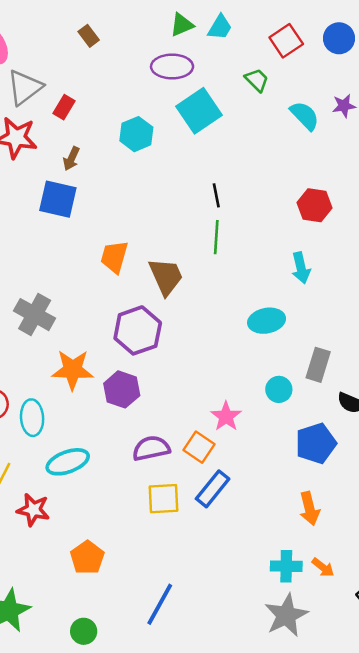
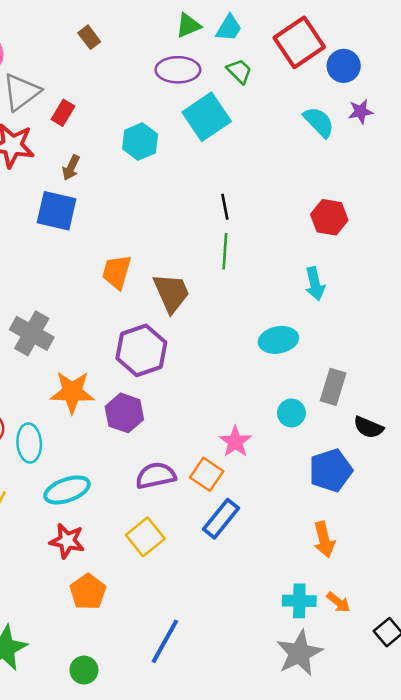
blue circle: (339, 38) -> (344, 66), moved
red square: (286, 41) -> (299, 42), size x1.4
green trapezoid: (257, 80) -> (239, 71), moved
yellow square: (163, 499) -> (145, 537), moved, turned -36
red star: (33, 510) -> (67, 541), moved

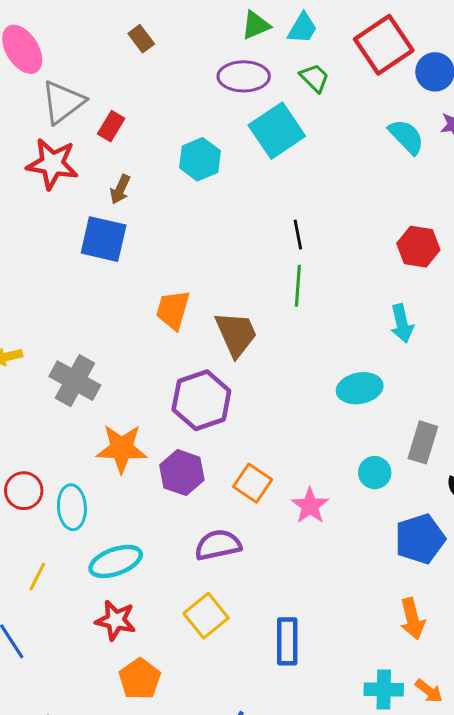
orange square: (207, 474) -> (253, 483), moved
blue rectangle: (221, 519) -> (287, 641), moved, turned -39

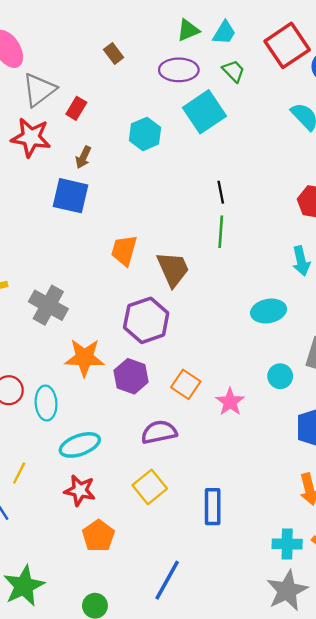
brown rectangle: (141, 39) -> (114, 54), moved
yellow line: (37, 577) -> (19, 473), moved

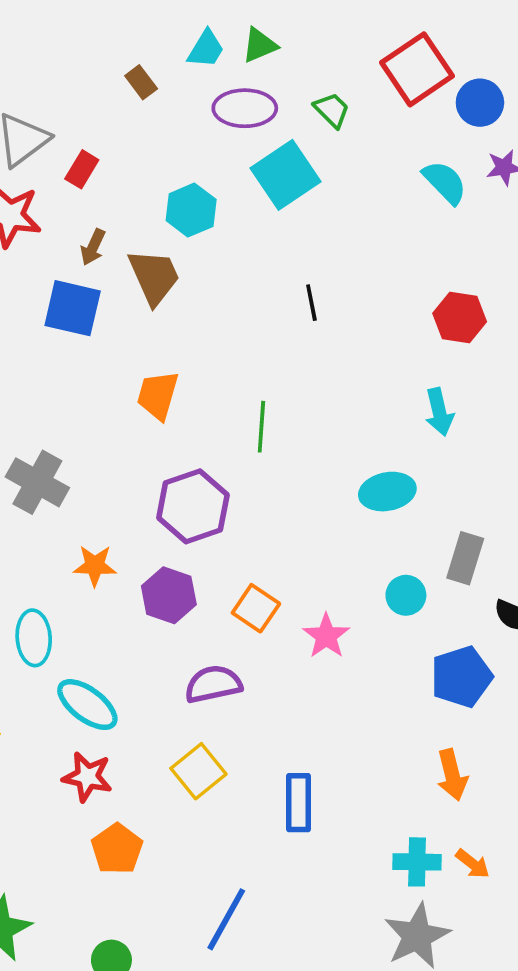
cyan trapezoid: (224, 33) -> (206, 49), moved
green line: (221, 232) -> (261, 427), moved
brown trapezoid: (173, 269) -> (154, 277), moved
orange star: (84, 358) -> (95, 566), size x0.7
cyan ellipse: (80, 445) -> (87, 705), turned 57

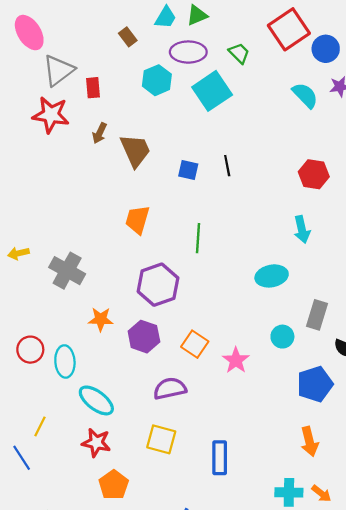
red rectangle: (82, 169) -> (93, 88), turned -36
cyan hexagon: (191, 210) -> (157, 80), moved
blue square: (73, 308) -> (188, 170), moved, size x0.6
yellow square: (198, 771) -> (161, 439), turned -36

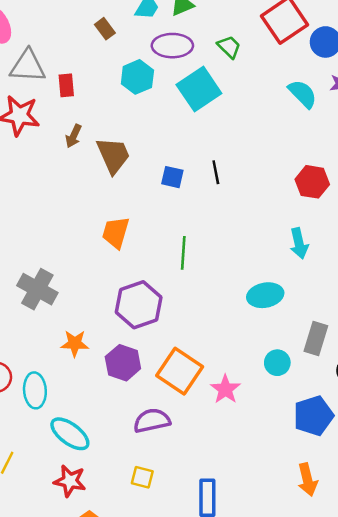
gray triangle: (58, 70) -> (28, 66), turned 40
orange square: (195, 344) -> (180, 371), size x1.5
yellow square: (161, 439) -> (142, 477), size x0.7

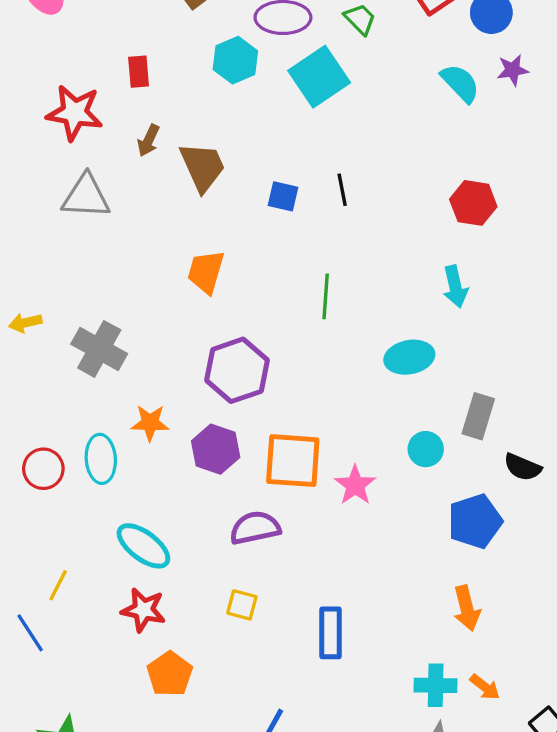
gray triangle: (28, 66) -> (86, 196), moved
green line: (183, 253) -> (326, 296), moved
orange square: (180, 371) -> (293, 461), turned -30
cyan ellipse: (35, 390) -> (101, 459), moved

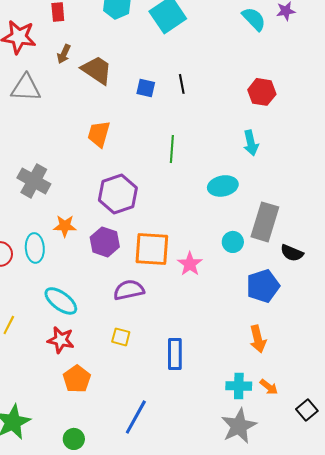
brown trapezoid: (203, 167) -> (97, 70), turned -32
gray rectangle: (478, 416) -> (265, 222), size x1.4

